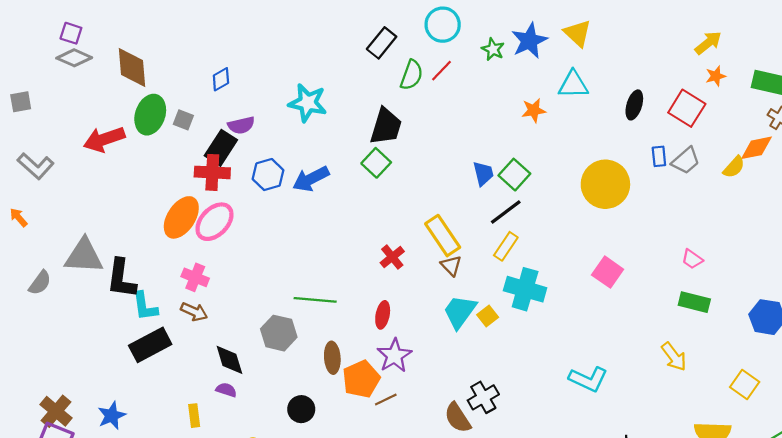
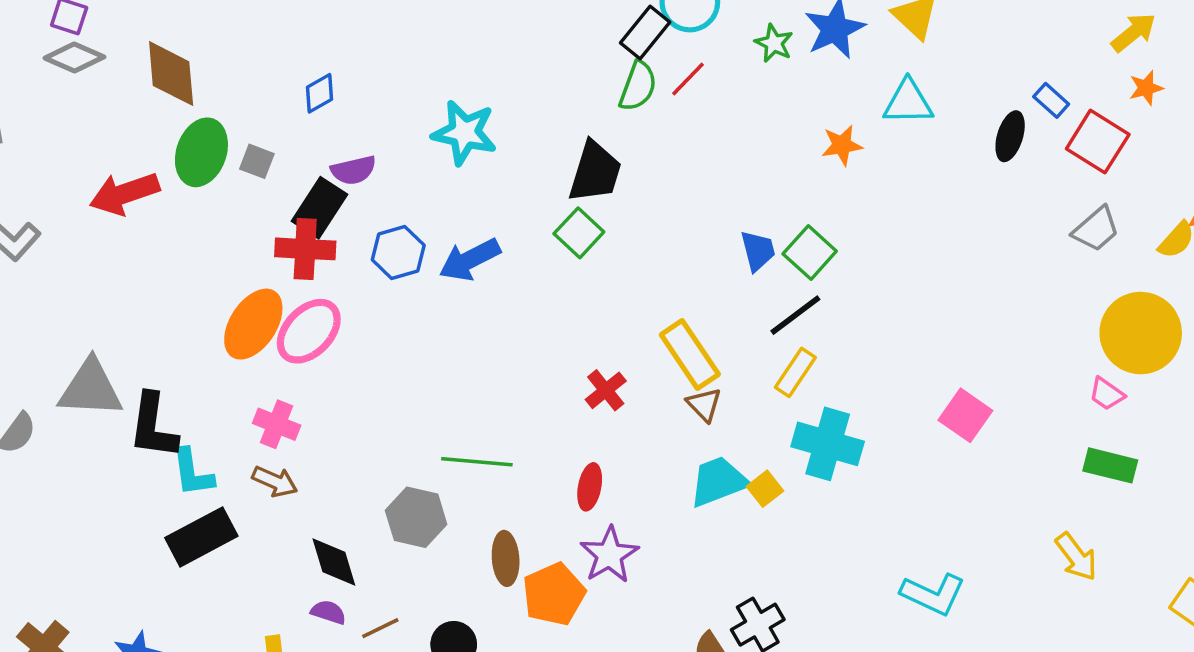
black rectangle: (382, 43) -> (645, 32), moved
blue rectangle: (659, 156) -> (1051, 100), moved, turned -42
yellow circle: (605, 184) -> (1141, 333), moved
cyan trapezoid: (460, 312) -> (718, 481), turned 33
brown line: (386, 399) -> (380, 628), moved

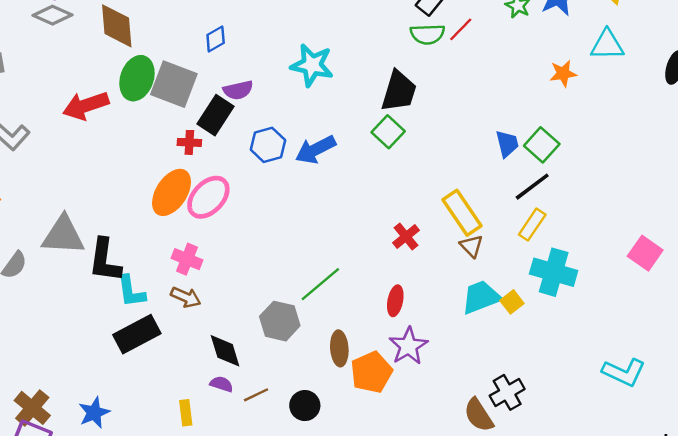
green semicircle: (638, 86) -> (427, 34), turned 68
gray square: (257, 161) -> (174, 84), size x2.0
red cross: (305, 249) -> (189, 142), moved, size x0.6
green line: (477, 462) -> (320, 284), turned -45

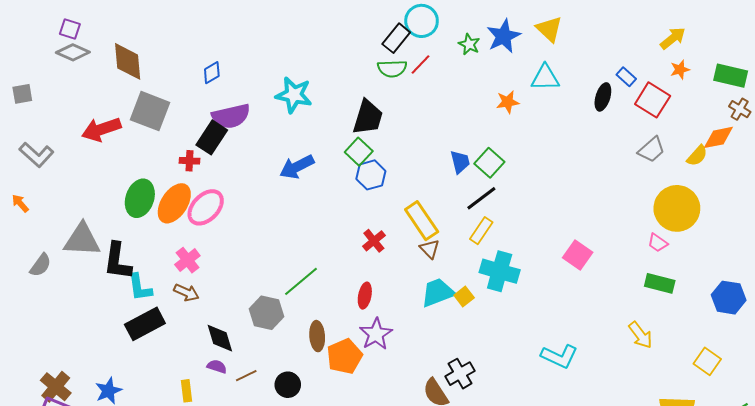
green ellipse: (137, 78) -> (140, 198), moved
gray square: (174, 84) -> (150, 111), moved
purple semicircle: (238, 90) -> (231, 116), size x1.5
blue hexagon: (268, 145) -> (371, 175), moved
pink cross: (187, 259) -> (187, 260), turned 30

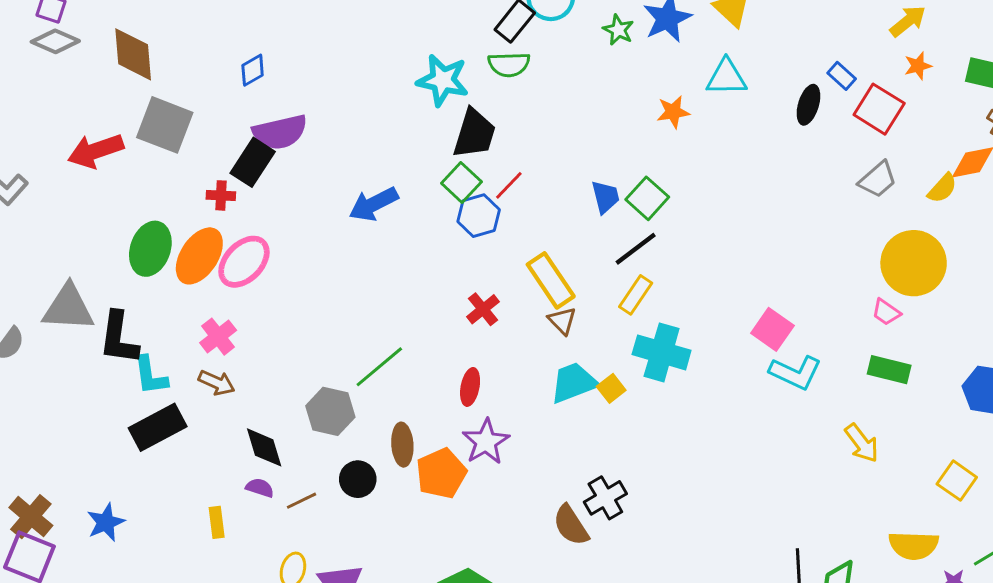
red line: (421, 65) -> (509, 185), moved
cyan star: (294, 95) -> (443, 80), moved
cyan L-shape: (559, 356) -> (796, 373), moved
black circle: (288, 385) -> (358, 479), moved

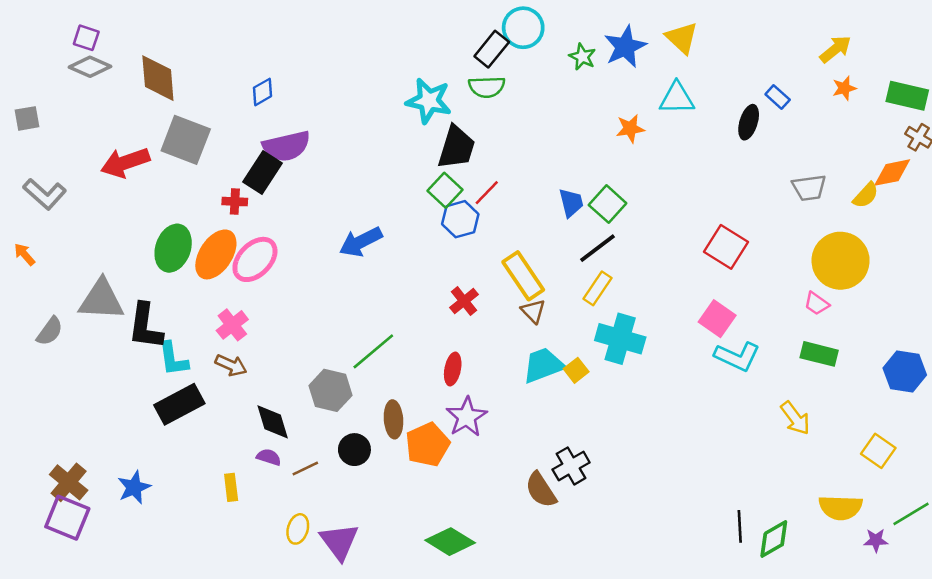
red square: (879, 109) -> (726, 247), moved
gray trapezoid: (878, 180) -> (809, 188), turned 33
blue arrow: (374, 204) -> (361, 242), moved

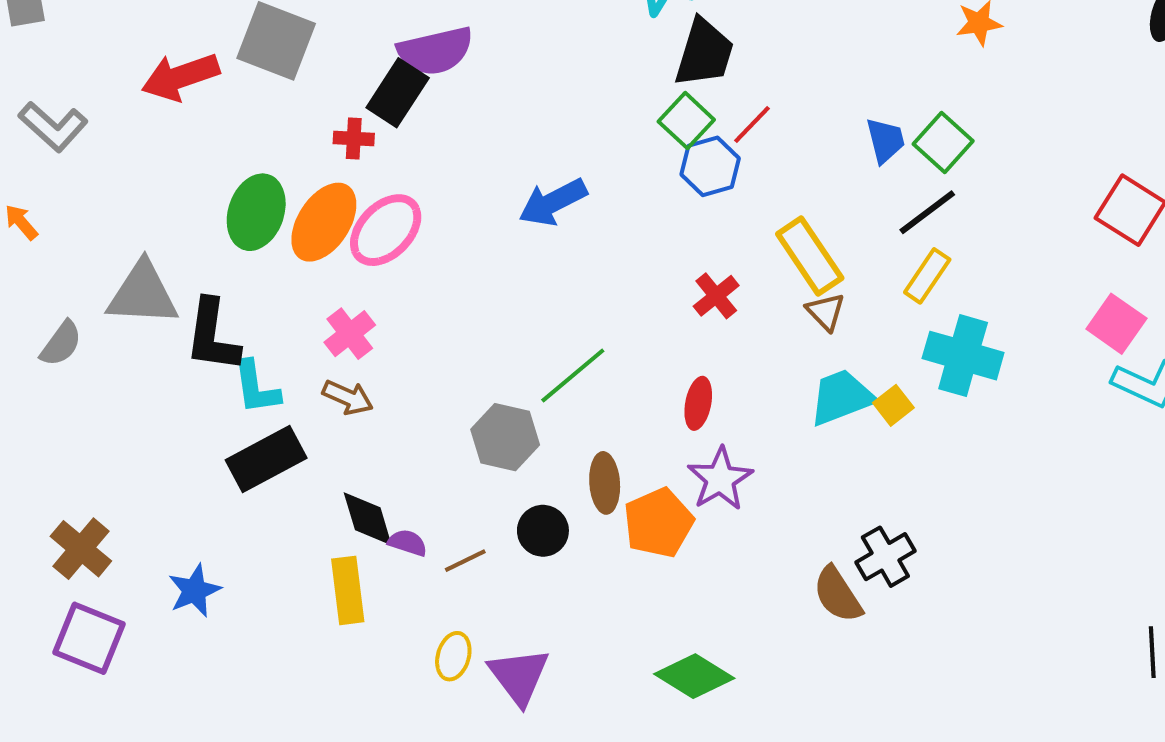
black diamond: (273, 422) -> (368, 519), moved
brown cross: (69, 482) -> (81, 549), moved
yellow rectangle: (231, 487) -> (348, 590), size x1.5

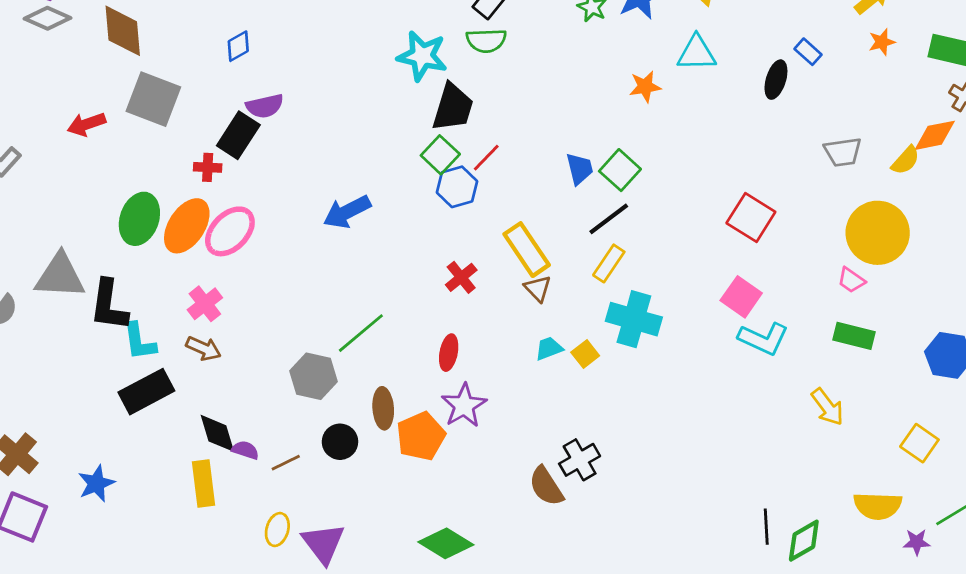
purple semicircle: (435, 51) -> (265, 106), size x0.7
red arrow: (181, 77) -> (86, 124), size x0.7
cyan trapezoid: (842, 397) -> (549, 348), size x0.6

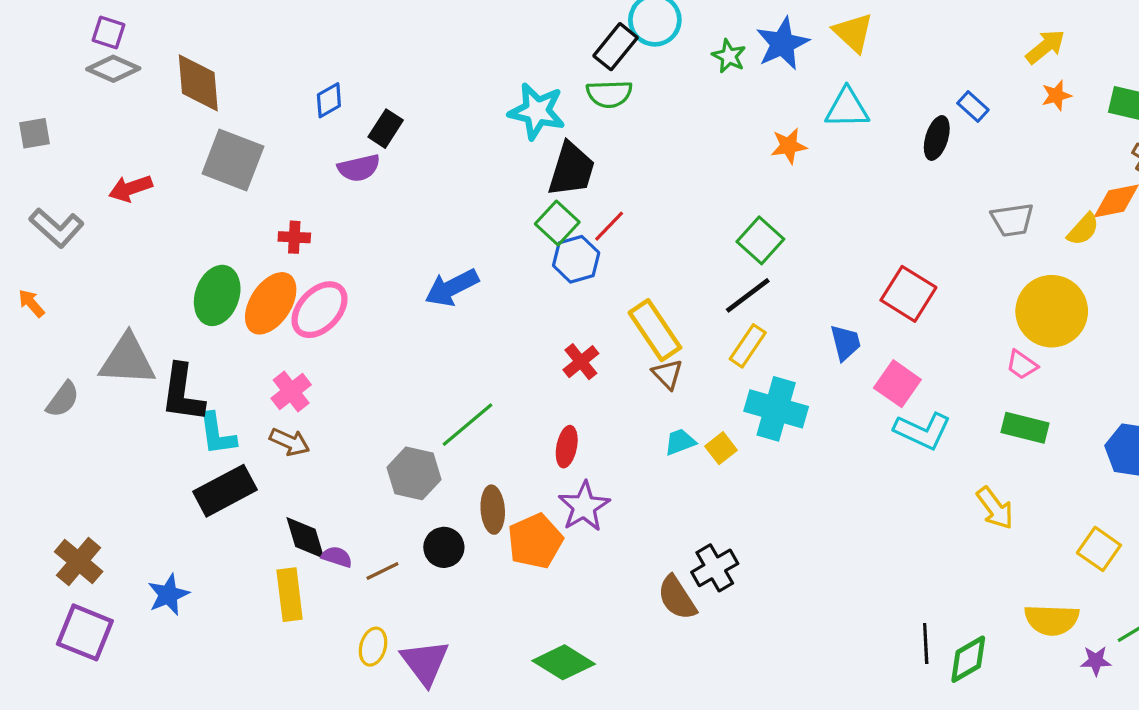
red arrow: (86, 124) -> (131, 188), moved
black rectangle: (238, 135) -> (386, 129), moved, size x0.7
blue trapezoid: (580, 169) -> (845, 343), moved

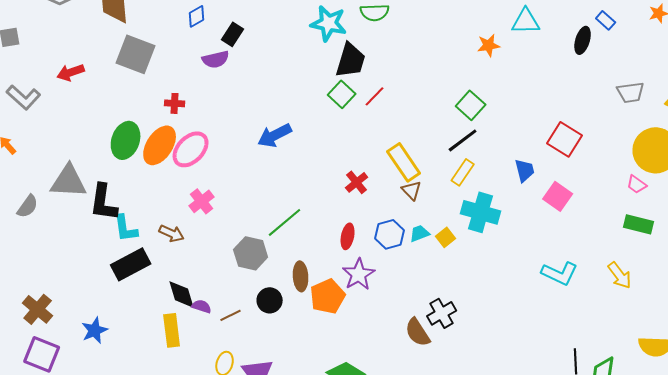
blue hexagon: (576, 259) -> (390, 234), moved
pink cross: (291, 391) -> (202, 201), moved
cyan L-shape: (923, 431) -> (560, 273), moved

